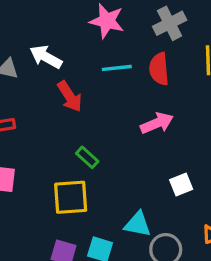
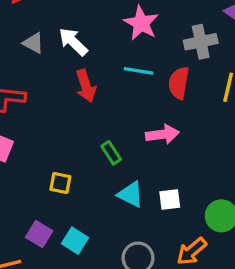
green rectangle: (87, 157) -> (111, 153), moved
yellow square: (71, 197) -> (60, 183), size x0.6
cyan triangle: (138, 224) -> (131, 194), moved

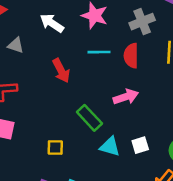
white arrow: (73, 42) -> (52, 23), moved
green rectangle: (111, 153) -> (89, 118), size x1.5

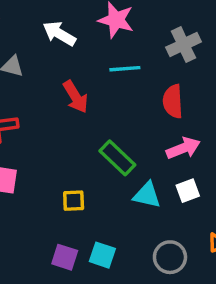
gray cross: (142, 22) -> (183, 45), moved
red semicircle: (131, 56) -> (173, 101), moved
pink arrow: (126, 97) -> (183, 148), moved

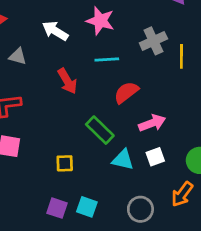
red semicircle: (173, 101) -> (126, 92), moved, turned 55

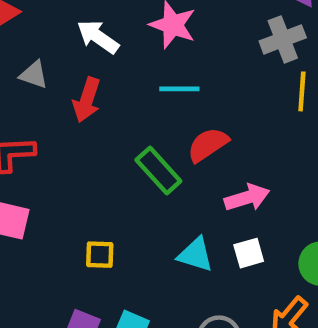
gray cross: (153, 41) -> (283, 39), moved
red arrow: (67, 81) -> (87, 100), moved, turned 45
green rectangle: (100, 130) -> (158, 170), moved

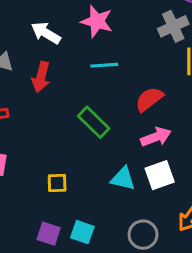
red semicircle: (208, 145) -> (149, 99), moved
white square: (249, 253) -> (160, 175), size x1.4

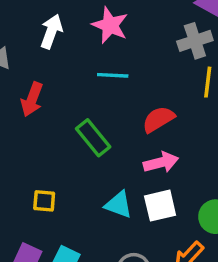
white arrow: (46, 33) -> (51, 32), turned 72
red arrow: (41, 77) -> (32, 99), moved

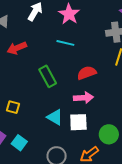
red arrow: (32, 99) -> (17, 48), turned 36

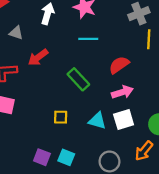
yellow square: (13, 107) -> (61, 117), moved

